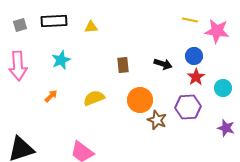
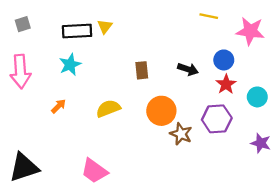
yellow line: (190, 20) -> (209, 16), moved
black rectangle: (54, 21) -> (77, 31), moved
yellow triangle: (91, 27) -> (105, 26), turned -48

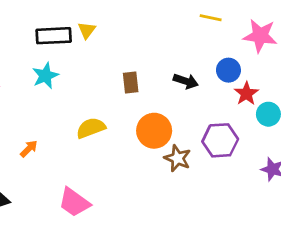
red star: (226, 84) -> (246, 94), moved
orange arrow: (59, 106) -> (29, 149), moved

